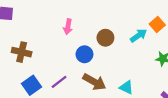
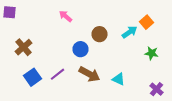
pink arrow: (68, 27) -> (66, 16), moved, turned 120
brown cross: (22, 52) -> (24, 47), turned 36

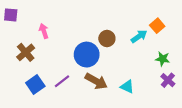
pink arrow: (66, 16) -> (44, 31), moved, turned 32
blue circle: (80, 49) -> (87, 55), size x1.5
purple cross: (156, 89) -> (168, 80), moved

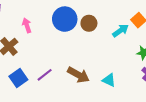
brown circle: (107, 38) -> (89, 23), moved
blue circle: (87, 55) -> (65, 19), moved

